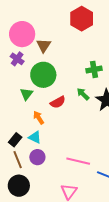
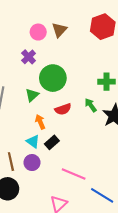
pink circle: (22, 34) -> (38, 32), size x0.6
brown triangle: (44, 46) -> (59, 30), moved
black rectangle: (15, 140) -> (52, 142), moved

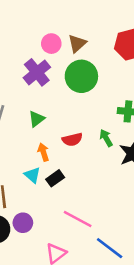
purple cross: (29, 57) -> (37, 72), size x1.5
green circle: (53, 78) -> (81, 76), moved
purple circle: (32, 163) -> (23, 223), moved

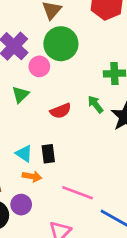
pink circle: (51, 44) -> (39, 66), moved
orange arrow: (43, 152) -> (32, 176), moved, turned 126
black rectangle: (55, 178) -> (48, 154), turned -54

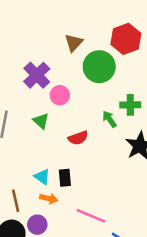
green circle: (61, 44) -> (99, 67), moved
green triangle: (20, 94) -> (41, 121), turned -36
green arrow: (95, 104) -> (109, 119), moved

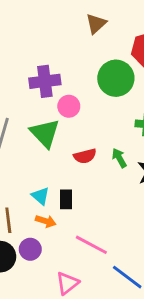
brown triangle: (74, 43) -> (96, 24), moved
purple cross: (37, 75) -> (45, 81), turned 32
green arrow: (109, 119) -> (119, 158), moved
green triangle: (41, 121) -> (45, 133), size x1.6

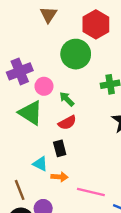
green arrow: (119, 158) -> (67, 99), moved
black rectangle: (66, 199) -> (60, 148), moved
orange arrow: (46, 221) -> (60, 177), moved

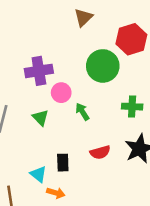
green triangle: (31, 113) -> (40, 118), size x0.6
red semicircle: (67, 123) -> (100, 152), moved

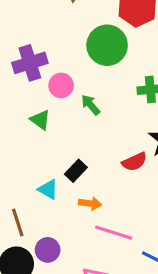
red semicircle: (100, 152) -> (134, 162), moved
black rectangle: (63, 163) -> (76, 171), turned 54
orange arrow: (56, 193) -> (90, 204), moved

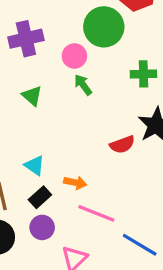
pink circle: (61, 85) -> (74, 56), moved
black rectangle: (76, 171) -> (40, 197), moved
purple circle: (48, 250) -> (42, 227), moved

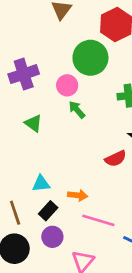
cyan triangle: (35, 166) -> (41, 184), turned -36

